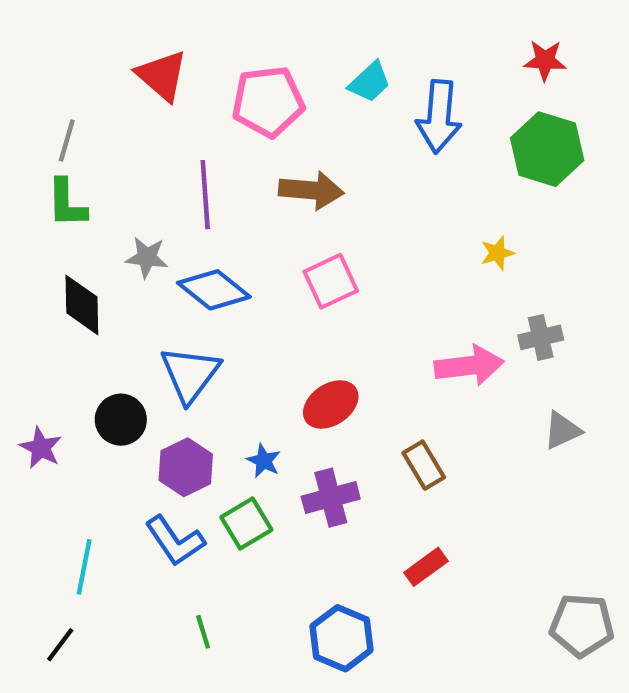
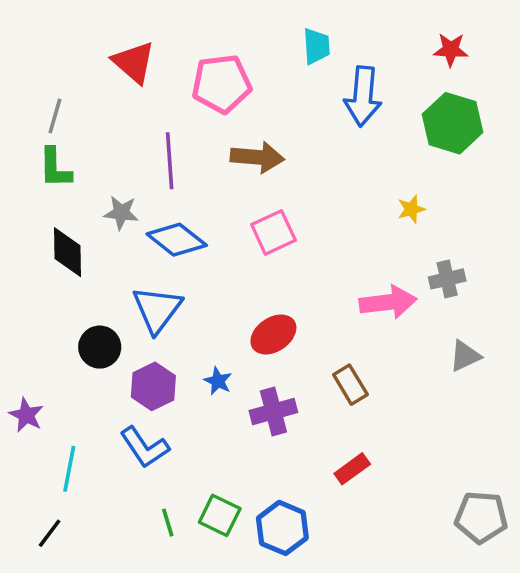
cyan trapezoid: (370, 82) -> (316, 46), moved, turned -51
purple star: (41, 448) -> (26, 415), moved
green square: (246, 524) -> (220, 515), moved, turned -33

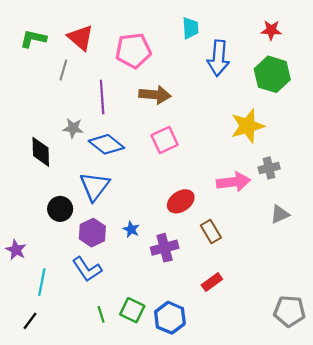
gray line: (55, 116) -> (63, 70), moved
green L-shape: (55, 168) -> (33, 39), moved, turned 104
yellow star: (411, 209) -> (247, 126), size x2.0
red ellipse: (273, 334) -> (181, 201), moved

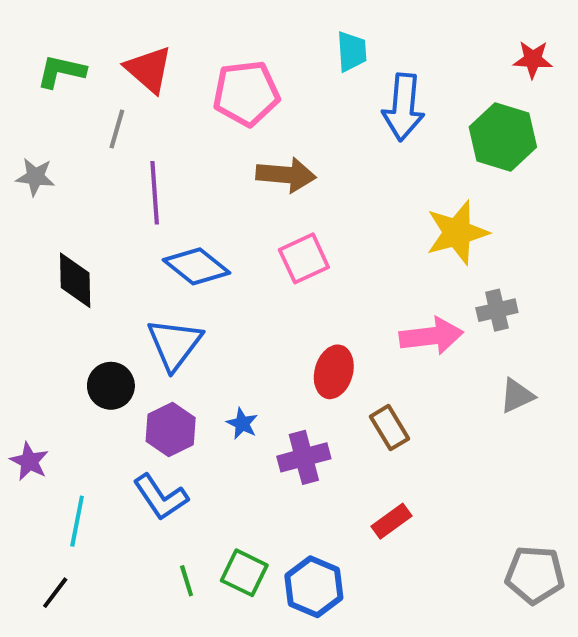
red star: (271, 30) -> (533, 59), moved
purple line: (102, 97) -> (155, 193), moved
gray star: (73, 128) -> (35, 177), moved
red ellipse: (181, 201) -> (334, 372), turned -40

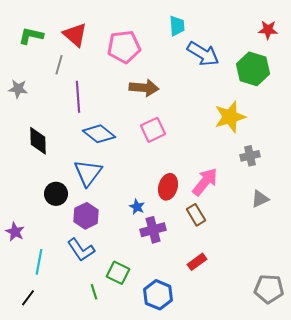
blue arrow: (403, 107) -> (203, 54), turned -64
pink arrow: (431, 336) -> (205, 182), moved, turned -44
blue star: (242, 424) -> (137, 207), moved
green square: (244, 573) -> (118, 273), moved

